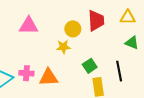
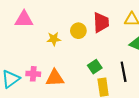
pink triangle: (29, 26) -> (24, 19), moved
yellow star: (63, 47) -> (54, 39), moved

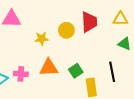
green square: (95, 67) -> (76, 71), moved
orange triangle: (55, 78) -> (49, 68), moved

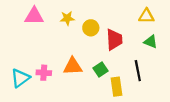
red trapezoid: (89, 22) -> (114, 40), moved
yellow star: (42, 39) -> (67, 18), moved

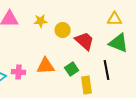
red trapezoid: (114, 40) -> (85, 41), turned -45
green triangle: (151, 42) -> (119, 43), size x1.5

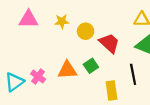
green square: (72, 69) -> (91, 66), moved
pink cross: (19, 72) -> (38, 77), turned 32

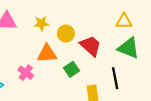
orange triangle: (67, 70) -> (47, 54), moved
pink cross: (38, 77) -> (26, 73), moved

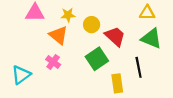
orange triangle: (47, 54) -> (58, 35), moved, turned 42
green square: (72, 69) -> (97, 59), size x1.5

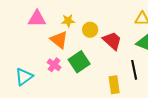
green square: (97, 59) -> (79, 62), moved

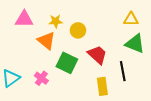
red trapezoid: (112, 41) -> (97, 55), moved
green square: (79, 62) -> (67, 63), turned -30
pink cross: (54, 65) -> (41, 78), moved

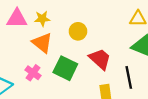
yellow star: (56, 21) -> (42, 19), moved
pink cross: (41, 78) -> (33, 73), moved

